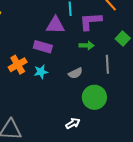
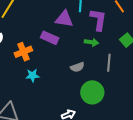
purple L-shape: (91, 21) -> (98, 20), turned 95
cyan star: (41, 72) -> (32, 75), moved

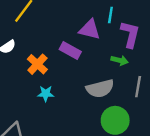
orange cross: (23, 52) -> (37, 64), turned -30
gray semicircle: (77, 67) -> (100, 89), size x1.6

